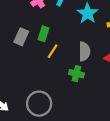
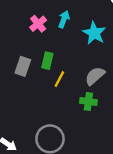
gray semicircle: (84, 51) -> (95, 76), turned -126

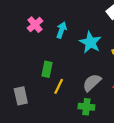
pink cross: (38, 24) -> (35, 25), moved
gray rectangle: (23, 66) -> (21, 96), moved, turned -30

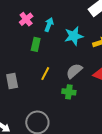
cyan star: (90, 42) -> (74, 36), turned 30
green rectangle: (47, 69) -> (36, 44), moved

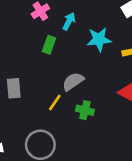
gray semicircle: (74, 71) -> (73, 81), moved
yellow line: (45, 74) -> (55, 102), moved

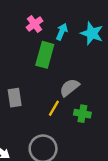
cyan star: (99, 39) -> (92, 33), moved, turned 30
green rectangle: (49, 45) -> (45, 55), size x1.5

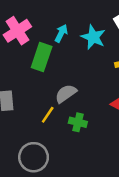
pink cross: (35, 24) -> (17, 31), moved, size x1.5

